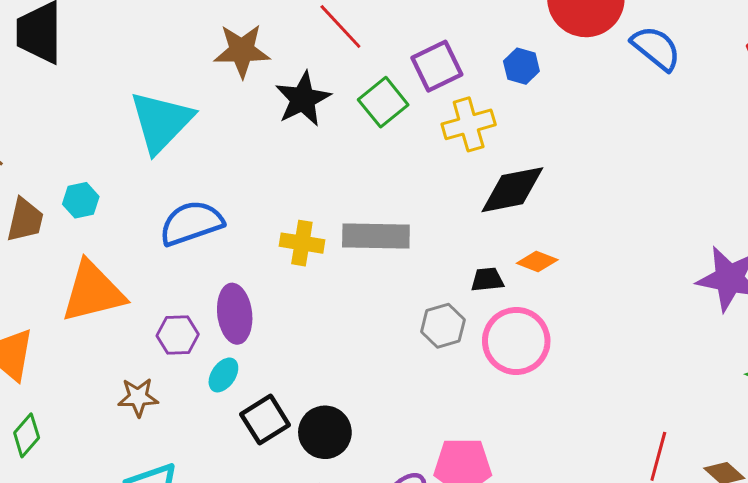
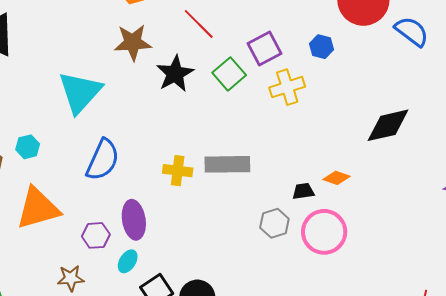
black diamond: (512, 190) -> (388, 125), moved
blue semicircle: (191, 223) -> (103, 160), turned 135

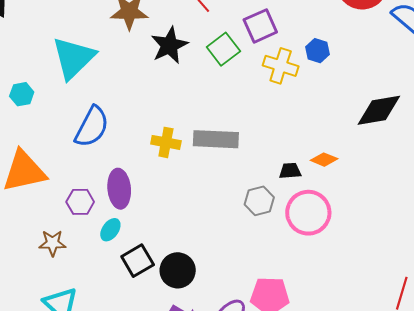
blue hexagon: (321, 47) -> (317, 51), moved
yellow cross: (287, 87) -> (281, 66), turned 32
cyan hexagon: (28, 147) -> (22, 94), moved

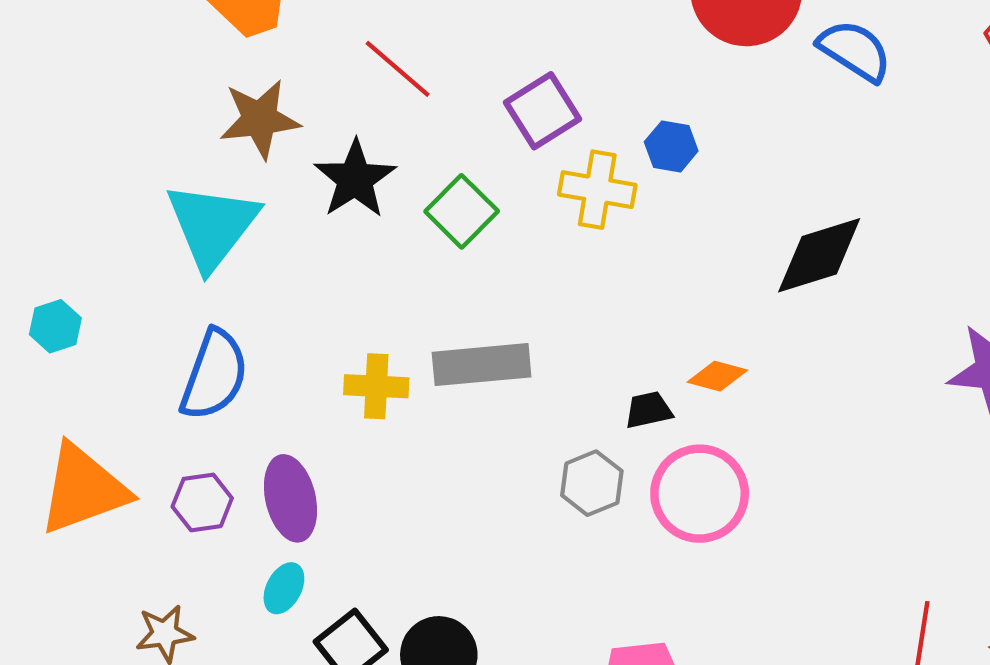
green square: (223, 49) -> (462, 211), moved
cyan triangle: (73, 58) -> (212, 226), moved
purple hexagon: (80, 202) -> (202, 502), moved

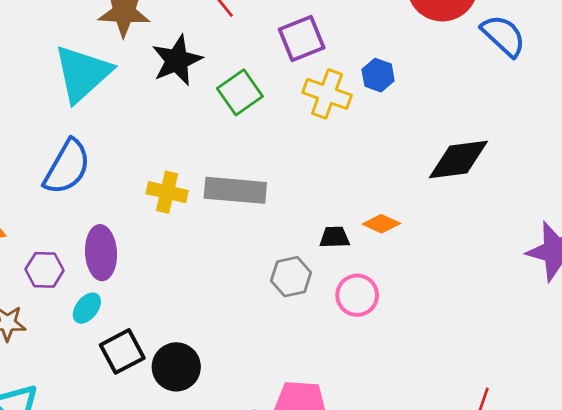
pink circle: (700, 494) -> (357, 295), size x0.7
purple hexagon: (202, 502) -> (45, 270), moved

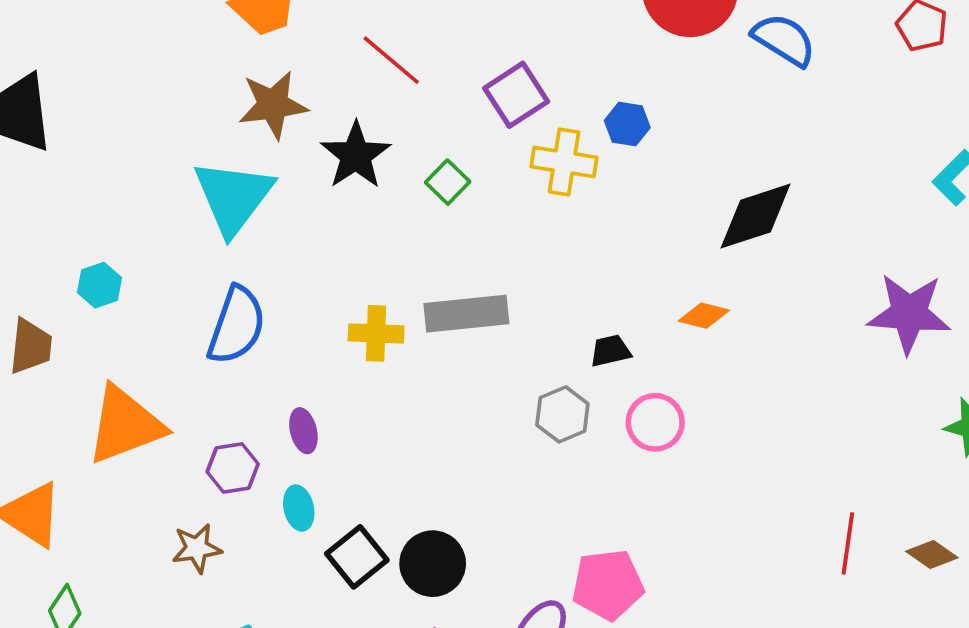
green square: (240, 92) -> (448, 182), size x0.7
orange diamond: (381, 224) -> (704, 316), moved
purple ellipse: (101, 253) -> (303, 431), size x0.6
cyan ellipse: (87, 308) -> (299, 508), turned -40

